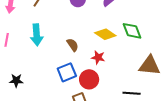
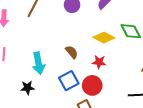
cyan arrow: (37, 35) -> (38, 63), moved
black star: (16, 81) -> (27, 88), moved

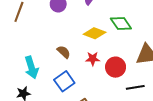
red circle: (92, 85) -> (116, 67), moved

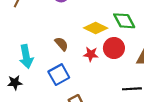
red circle: (116, 67) -> (114, 48), moved

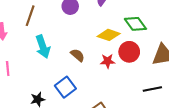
cyan arrow: (26, 56) -> (43, 47), moved
blue square: (59, 75) -> (65, 87), moved

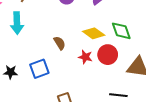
cyan arrow: (43, 47) -> (17, 23), moved

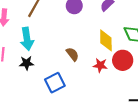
yellow diamond: (94, 33) -> (106, 40), turned 60
black star: (11, 72) -> (27, 63), moved

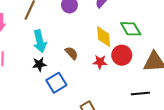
cyan arrow: (27, 39) -> (40, 41), moved
black star: (27, 63) -> (39, 64), moved

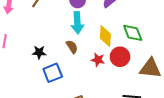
cyan arrow: (40, 41) -> (77, 23), moved

